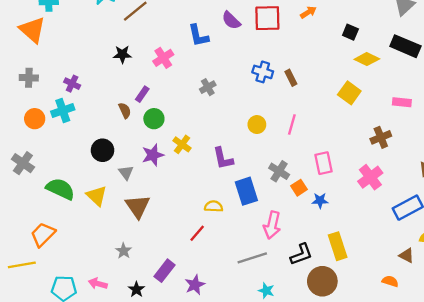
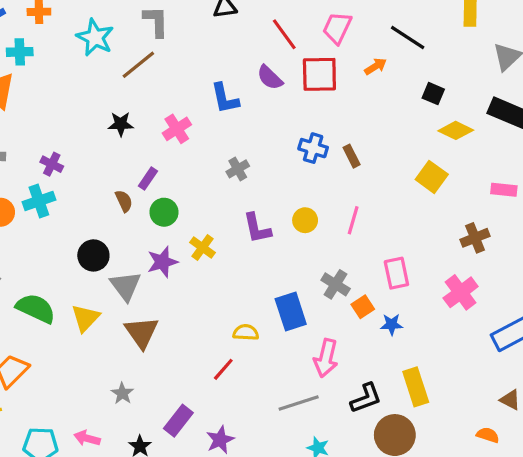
purple L-shape: (223, 158) -> (257, 228), moved
gray triangle: (126, 172) -> (126, 286), size x1.5
yellow triangle: (97, 196) -> (85, 318), turned 30

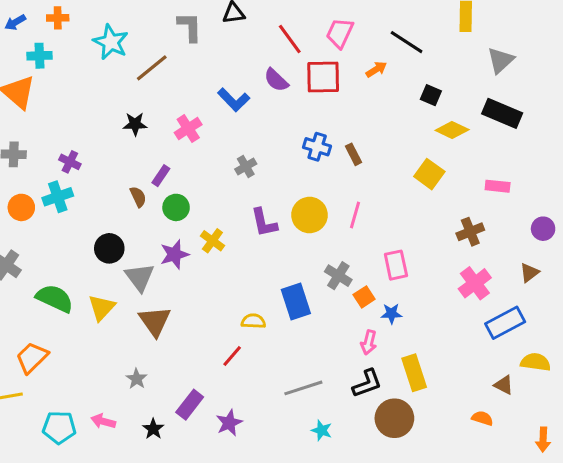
gray L-shape: (156, 21) -> (190, 27), moved
blue L-shape: (225, 98) -> (234, 100), turned -32
yellow circle: (305, 220) -> (310, 215), size x1.5
pink cross: (461, 292) -> (475, 283), moved
pink arrow: (326, 358) -> (369, 342), moved, size x0.7

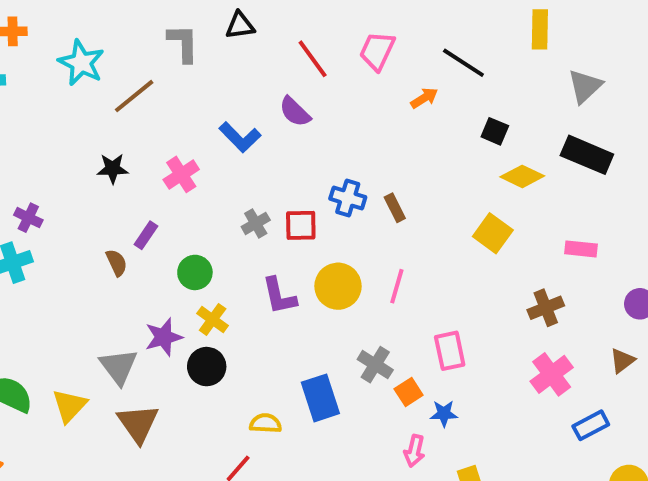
red square: (323, 77) -> (301, 225), moved, size x0.7
green circle: (176, 207) -> (195, 272), moved
black circle: (109, 248) -> (207, 367), moved
blue rectangle: (505, 323) -> (591, 425), size x0.7

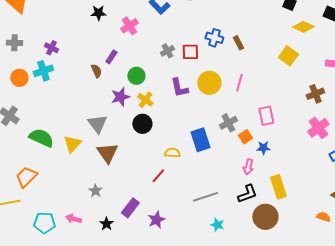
black star: (113, 169) -> (98, 13), moved
purple star: (164, 337) -> (120, 97), moved
gray cross: (375, 365) -> (228, 123), turned 30

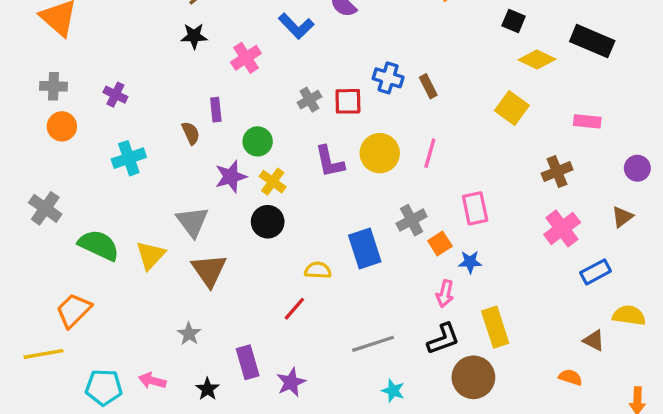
purple rectangle: (111, 57) -> (216, 110), turned -40
cyan cross: (43, 71) -> (129, 158), moved
orange circle: (19, 78) -> (62, 126), moved
purple rectangle: (130, 208) -> (248, 362), turned -54

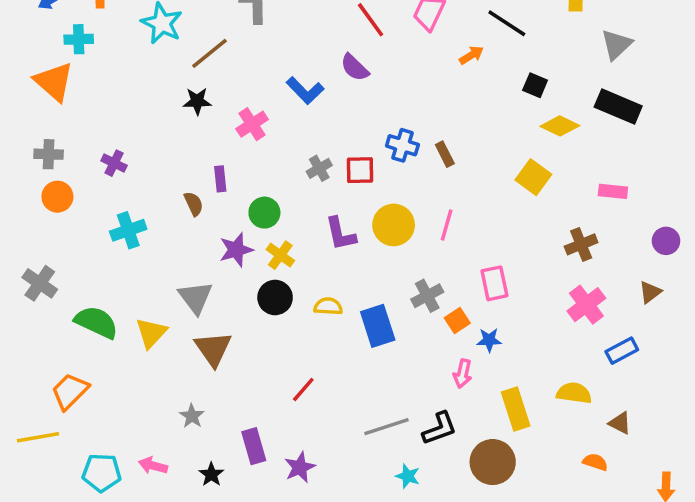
yellow semicircle: (318, 270) -> (328, 306), moved
yellow semicircle: (629, 315) -> (574, 393), moved
black L-shape: (443, 339) -> (440, 428), moved

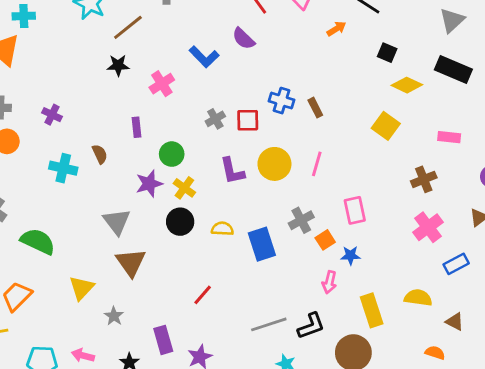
brown semicircle: (194, 204) -> (100, 154), moved
cyan cross: (128, 230) -> (63, 168), turned 32
yellow triangle: (151, 333) -> (82, 288), moved

